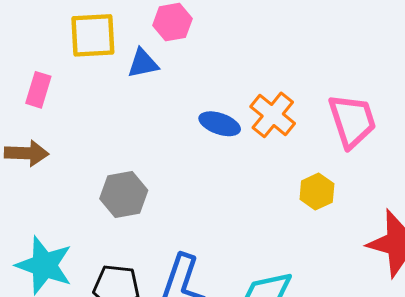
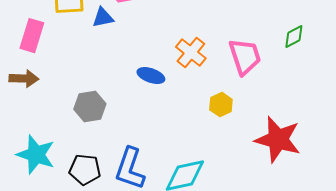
pink rectangle: (38, 90) -> (32, 36), size x1.4
blue ellipse: (220, 124) -> (151, 76), moved

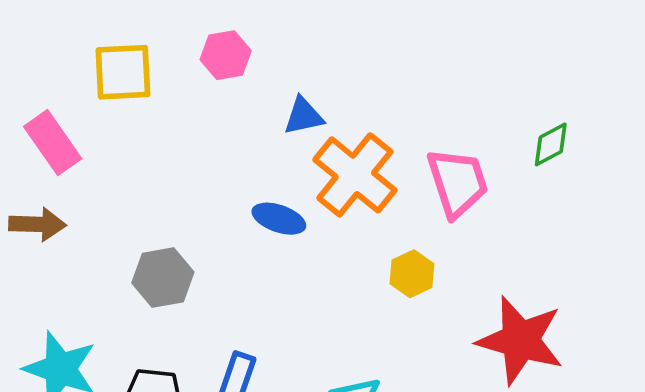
blue triangle: (103, 18) -> (304, 116), moved
pink rectangle: (32, 36) -> (53, 143), turned -52
orange cross: (191, 53) -> (355, 175), size x1.4

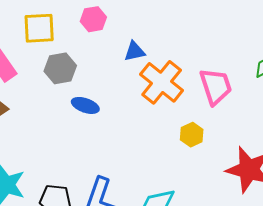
blue ellipse: (279, 219) -> (85, 105), moved
gray hexagon: (163, 278) -> (60, 68), moved

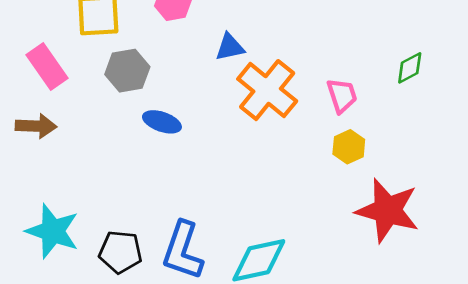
pink trapezoid: (216, 86) -> (342, 96), size x0.7
yellow hexagon: (192, 135) -> (349, 147), moved

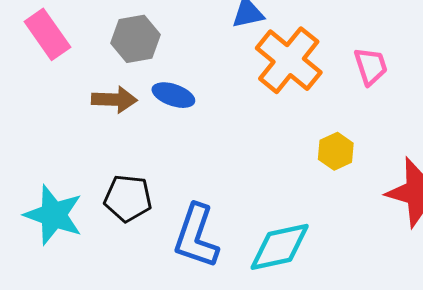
brown arrow: (36, 126) -> (114, 100), moved
yellow hexagon: (349, 147) -> (336, 151), moved
black pentagon: (120, 252) -> (128, 198), moved

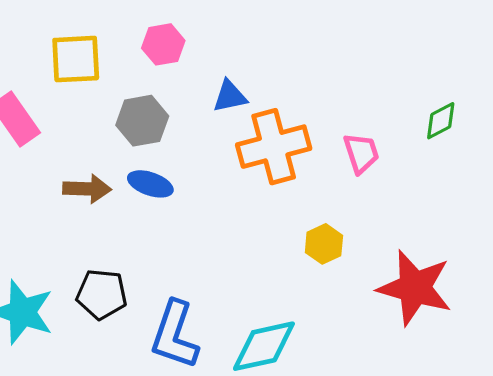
gray hexagon: (135, 39) -> (142, 121), moved
orange cross: (289, 60) -> (274, 147), turned 36

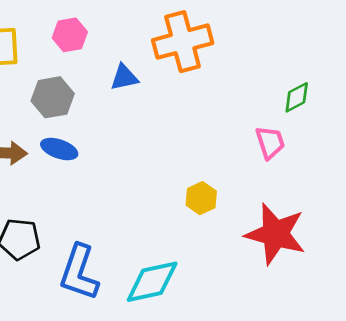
orange cross: (274, 147) -> (183, 42), moved
pink trapezoid: (361, 153) -> (270, 142), moved

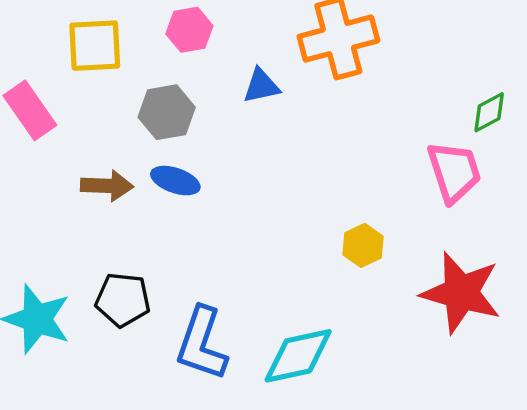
pink trapezoid: (270, 142) -> (454, 172), size x1.4

